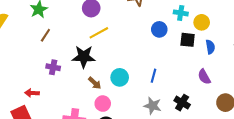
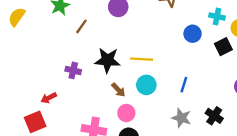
yellow line: (99, 33) -> (142, 59), moved, turned 30
brown line: (45, 35) -> (81, 26), moved
black square: (188, 40) -> (223, 47), turned -35
red arrow: (32, 93) -> (49, 98), turned -32

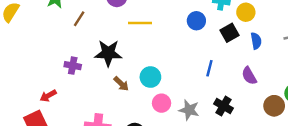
yellow line: (142, 59) -> (140, 23), moved
blue line: (184, 85) -> (209, 68), moved
pink circle: (126, 113) -> (162, 103), moved

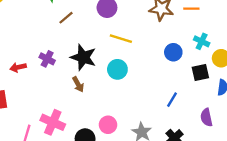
cyan circle: (150, 77) -> (117, 69), moved
brown arrow: (121, 84) -> (78, 84), moved
red arrow: (48, 96) -> (18, 67), moved
pink circle: (162, 103) -> (108, 125), moved

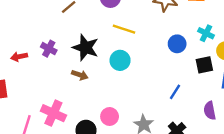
brown arrow: (78, 84) -> (80, 75), turned -42

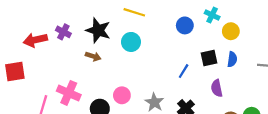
red arrow: (19, 57) -> (35, 40), size x1.5
black square: (204, 65) -> (209, 58), moved

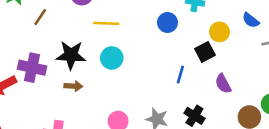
yellow circle: (231, 31) -> (220, 32), moved
purple cross: (63, 32) -> (32, 68), size x1.5
blue semicircle: (232, 59) -> (251, 20), moved, turned 136

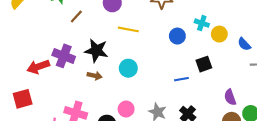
yellow circle: (220, 32) -> (219, 34), moved
cyan circle: (112, 58) -> (128, 68), moved
blue line: (180, 74) -> (181, 79), turned 56
purple semicircle: (223, 84) -> (230, 97), moved

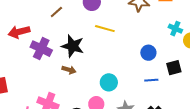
blue circle: (177, 36) -> (148, 53), moved
red arrow: (38, 67) -> (19, 32), moved
cyan circle: (128, 68) -> (109, 82), moved

